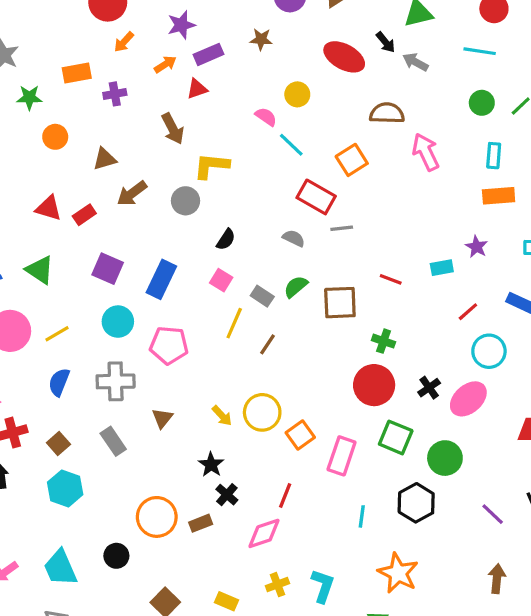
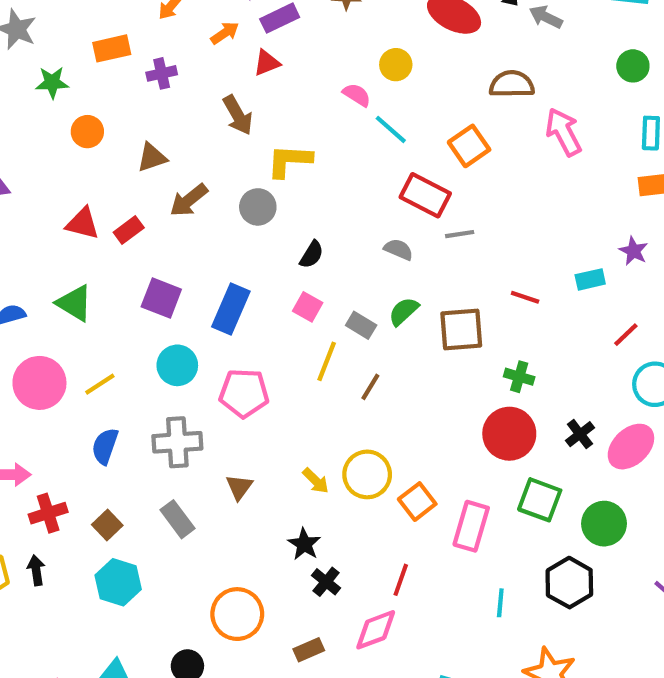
brown rectangle: (201, 523) -> (309, 650), moved

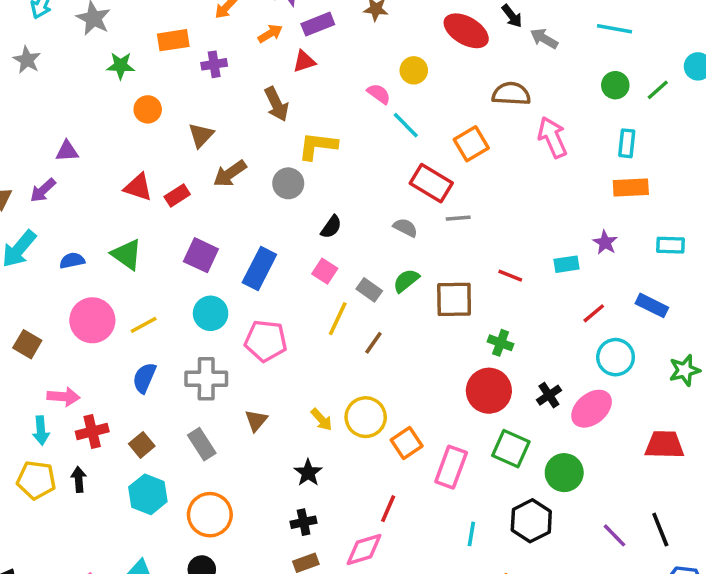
brown triangle: (152, 157) -> (201, 135), turned -32
black cross: (326, 582) -> (304, 522), moved, turned 35
orange circle: (237, 614) -> (210, 515), moved

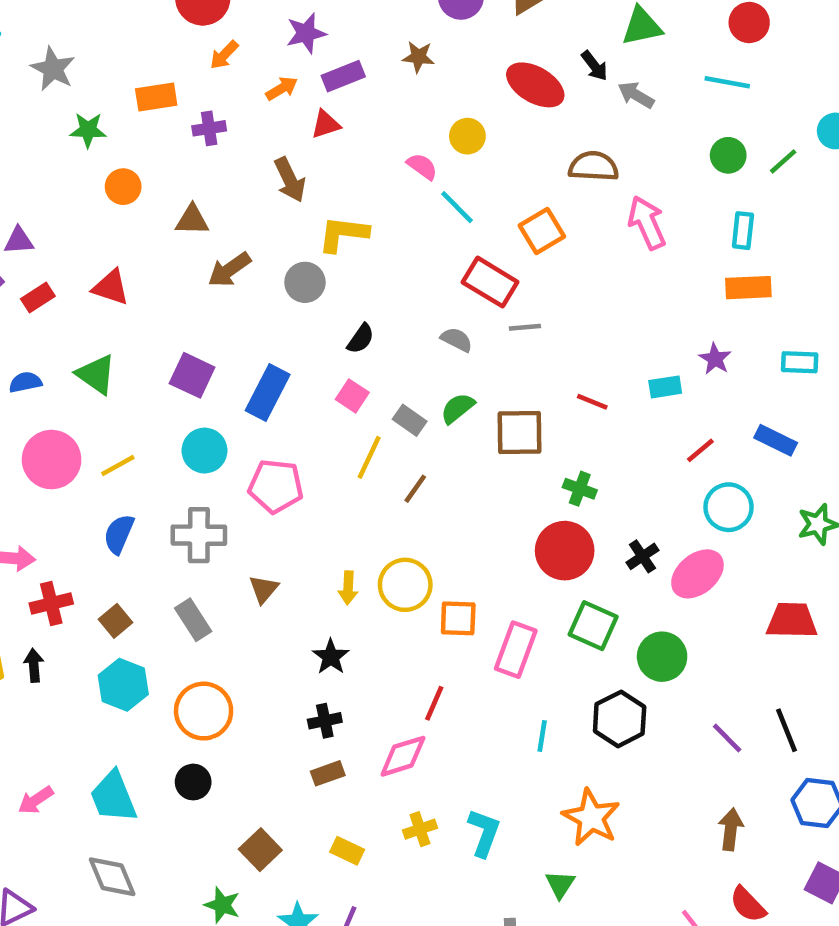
brown triangle: (201, 135) -> (192, 220), turned 48
red rectangle: (177, 195) -> (38, 297), moved
yellow arrow: (322, 420) -> (348, 588), turned 45
orange square: (407, 443) -> (458, 618), turned 36

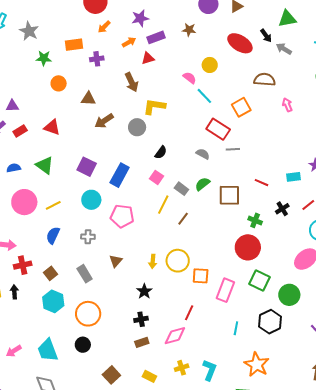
pink arrow: (647, 223) -> (287, 105), size x0.6
gray cross: (199, 535) -> (88, 237), size x0.6
black cross: (642, 556) -> (282, 209), moved

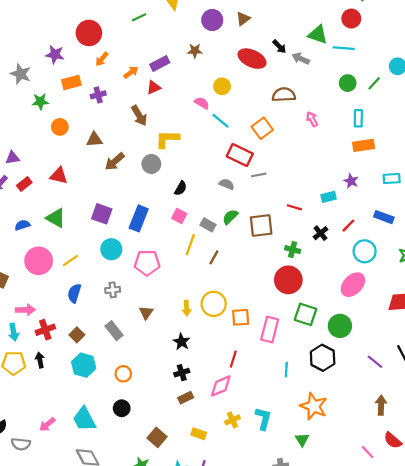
purple star: (140, 18) -> (55, 55), moved, turned 30
green triangle: (287, 19) -> (318, 35), moved, turned 36
orange circle: (88, 314) -> (123, 374), size x0.6

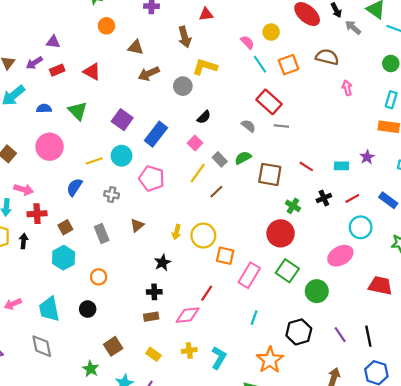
orange square: (262, 128) -> (289, 65), moved
yellow line: (71, 260) -> (94, 161), moved
black hexagon: (323, 358) -> (299, 332), moved

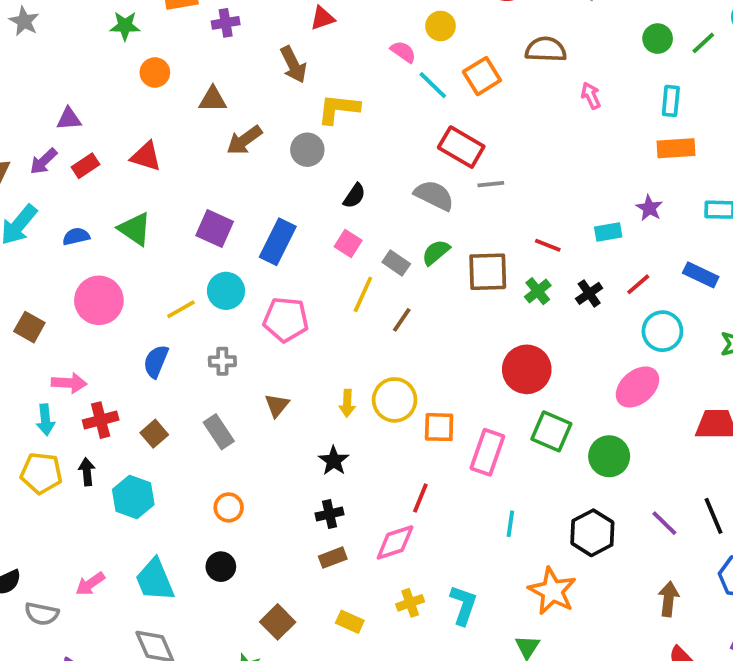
gray semicircle: (248, 126) -> (434, 195), size x1.5
green cross: (293, 206) -> (538, 291), moved, turned 32
cyan hexagon: (63, 258) -> (133, 497), moved

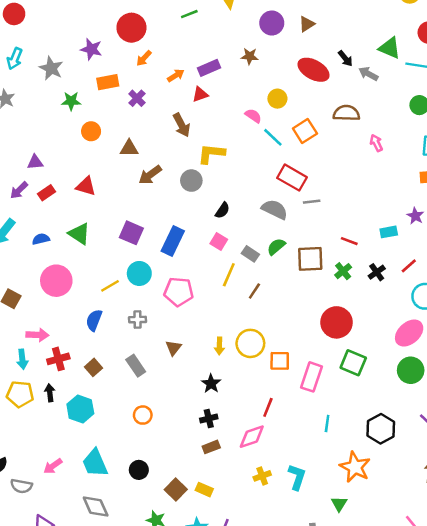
purple cross: (226, 23) -> (137, 98), turned -35
green circle: (609, 456) -> (411, 370), moved
black circle: (221, 567) -> (139, 470), moved
yellow rectangle: (350, 622) -> (204, 490), moved

